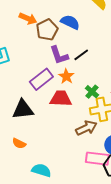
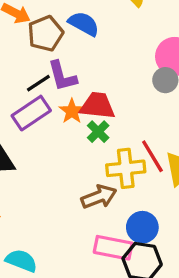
black line: (81, 55) -> (38, 83), moved
green cross: (92, 92) -> (98, 132), moved
red trapezoid: (61, 99) -> (97, 106), moved

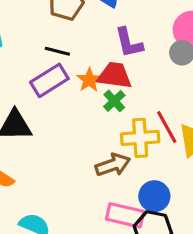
purple L-shape: (62, 76) -> (129, 43), moved
black line: (38, 83) -> (57, 51), turned 45

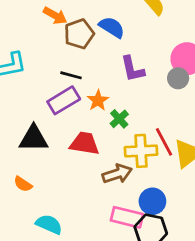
red trapezoid: (115, 75) -> (84, 143), moved

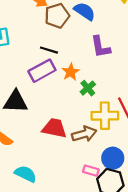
red trapezoid: (84, 143) -> (54, 128), moved
pink rectangle: (127, 217) -> (91, 171), size x0.6

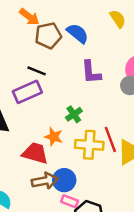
orange star: (71, 72) -> (54, 137), moved, turned -30
brown arrow: (84, 134) -> (45, 181), moved
blue circle: (113, 158) -> (64, 180), moved

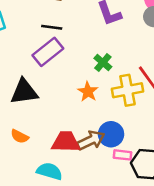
orange star: (54, 137) -> (88, 92), turned 30
red trapezoid: (35, 153) -> (66, 142), moved

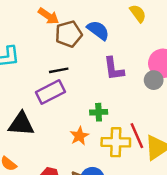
black line: (52, 27) -> (59, 70), turned -30
green cross: (103, 62) -> (99, 112), turned 35

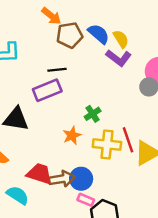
yellow semicircle: (138, 13) -> (121, 39), moved
purple L-shape: (114, 69) -> (119, 58), moved, turned -50
green cross: (99, 112) -> (93, 114), turned -35

